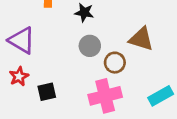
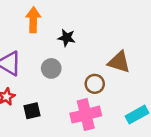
gray circle: (90, 46) -> (51, 68), moved

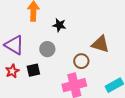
black square: (32, 111) -> (33, 70), moved

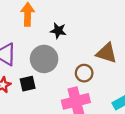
gray circle: (47, 49) -> (44, 59), size x1.5

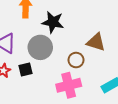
black star: (58, 31) -> (53, 22), size x1.5

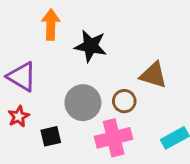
gray circle: (40, 47) -> (83, 103), moved
black square: (26, 69) -> (51, 136), moved

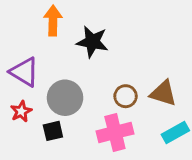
brown triangle: (153, 75) -> (163, 93), moved
gray circle: (83, 103) -> (65, 98), moved

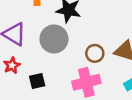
gray circle: (65, 98) -> (54, 39), moved

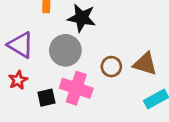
pink cross: (86, 82) -> (76, 88), moved, turned 32

